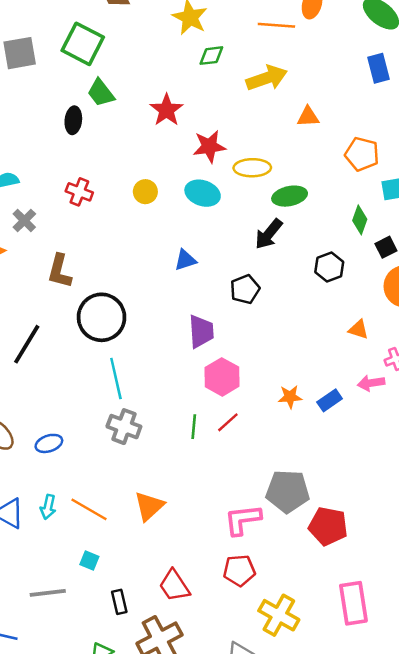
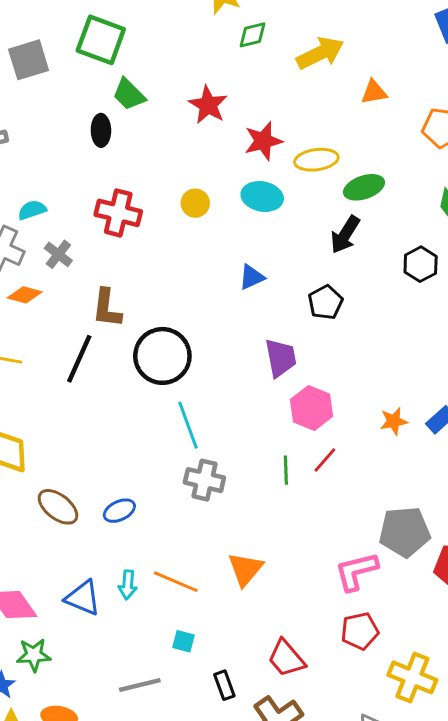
red cross: (79, 192) -> (118, 213), size x1.4
black line: (27, 344) -> (79, 359), moved

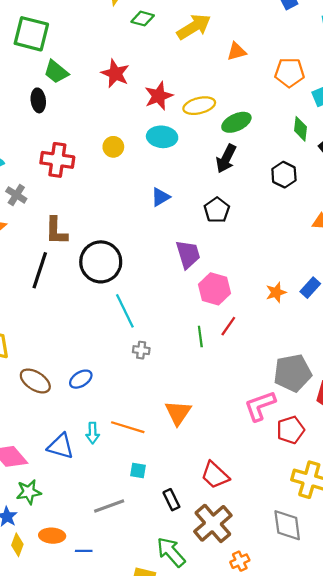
green diamond: (252, 35) -> (143, 19), turned 35
gray cross: (204, 480) -> (141, 350), size x0.6
red pentagon: (360, 631) -> (291, 430), moved

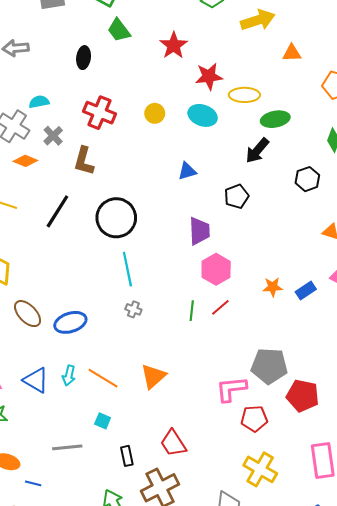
black ellipse: (38, 100) -> (84, 58), moved
brown L-shape: (56, 231) -> (84, 161), moved
blue ellipse: (81, 379) -> (70, 322), size x1.4

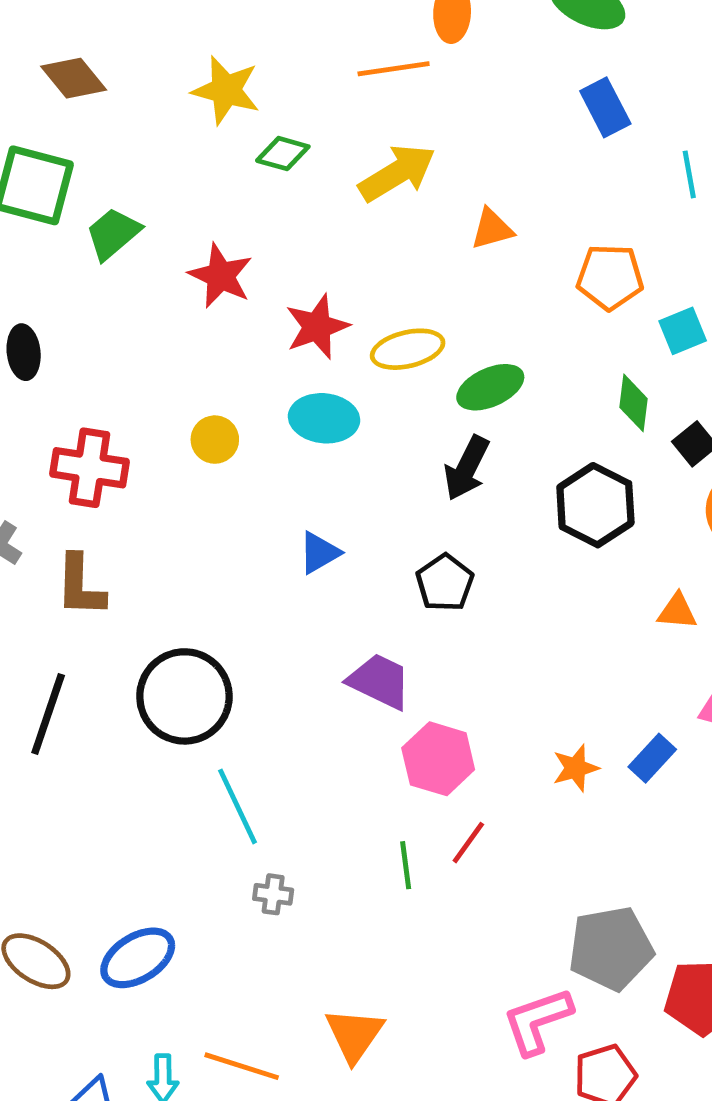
green trapezoid: (119, 30) -> (113, 234), moved, turned 100
black hexagon: (307, 179) -> (595, 505), size x1.4
purple trapezoid: (199, 231) -> (380, 681), turned -48

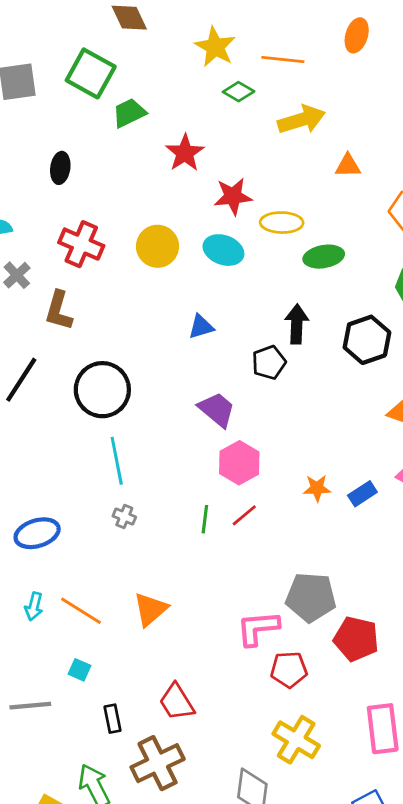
orange line: (394, 69) -> (283, 60), moved
yellow circle: (215, 440) -> (158, 246), size x1.5
black arrow: (467, 468) -> (297, 324), moved, turned 141

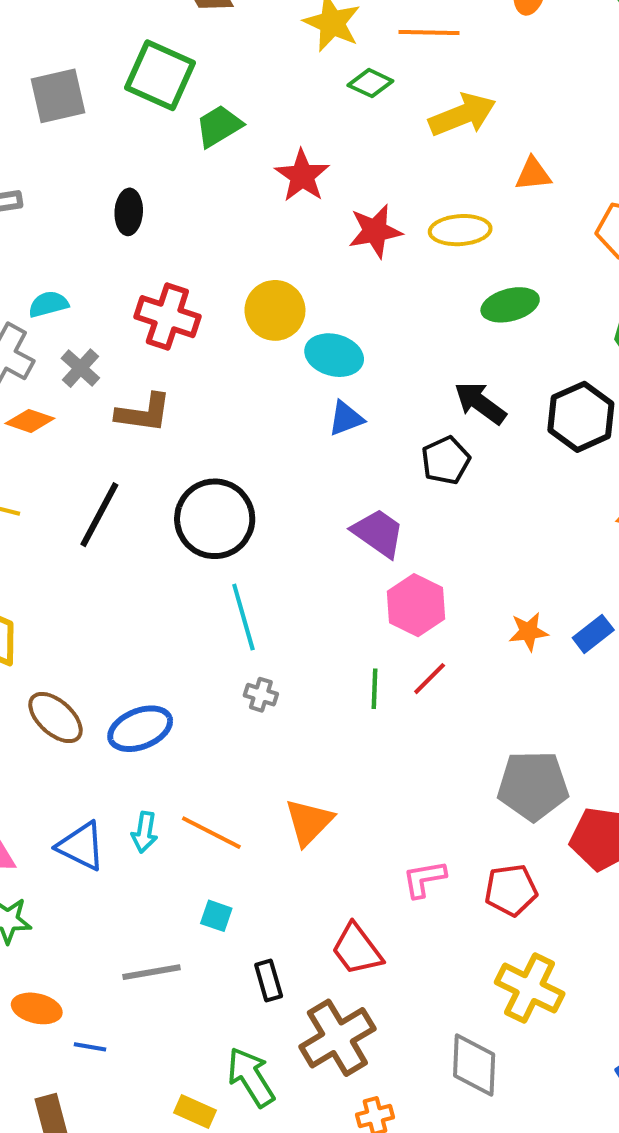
yellow ellipse: (282, 223) -> (460, 230), moved
cyan ellipse: (223, 250) -> (334, 355), moved
brown L-shape: (59, 311) -> (144, 413), turned -93
black arrow: (297, 324) -> (480, 403), turned -51
pink L-shape: (258, 628) -> (424, 879), moved, size x0.7

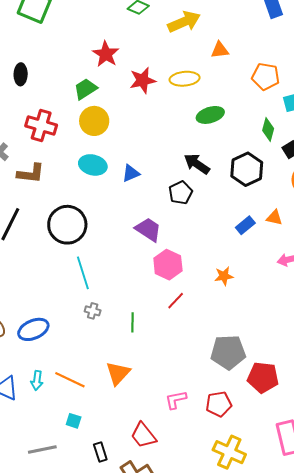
green trapezoid: (219, 126) -> (85, 89), moved
cyan ellipse: (334, 355) -> (93, 165), moved
blue rectangle: (593, 634) -> (245, 225), moved
green line: (375, 689) -> (132, 322), moved

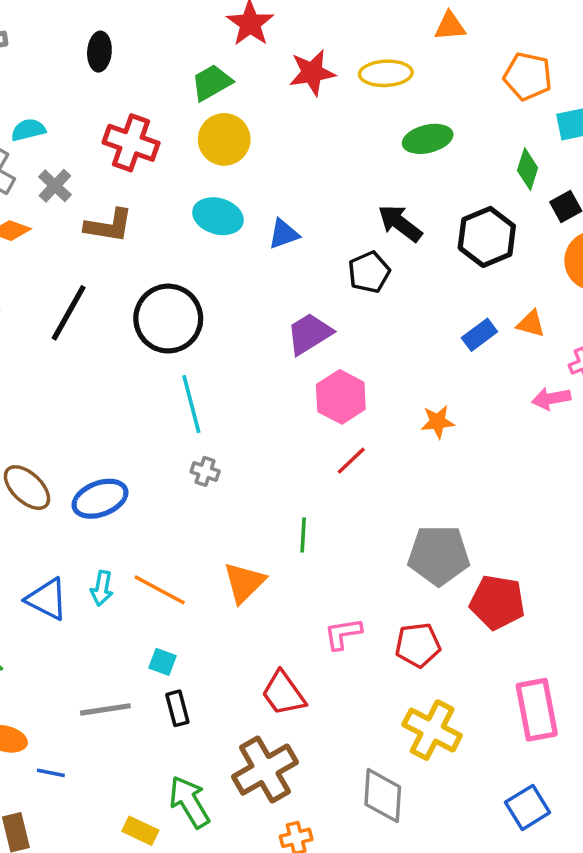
purple trapezoid: (148, 229) -> (309, 334), turned -68
green line: (132, 322) -> (303, 535), moved
black rectangle: (100, 452) -> (177, 708), moved

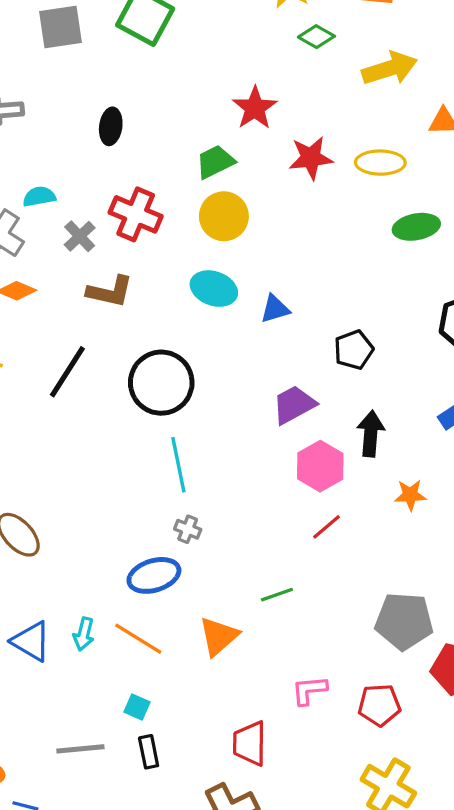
gray cross: (55, 186) -> (80, 236), moved
black arrow: (400, 223) -> (371, 434), moved, turned 54
blue ellipse: (100, 499) -> (154, 575), moved
green line: (303, 535) -> (277, 595), turned 64
red trapezoid: (283, 693) -> (250, 743), turned 33

